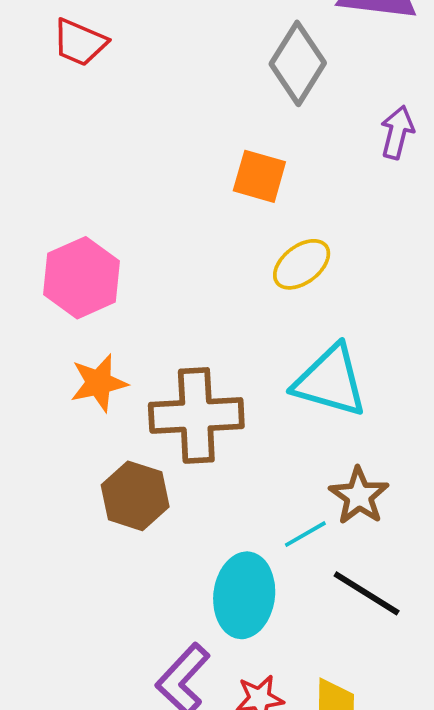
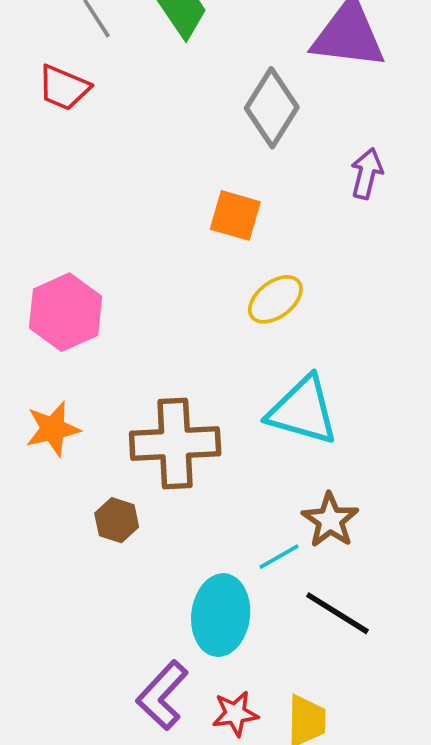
orange star: (99, 383) -> (53, 429), moved
brown hexagon: (135, 496) -> (117, 520), size x0.7

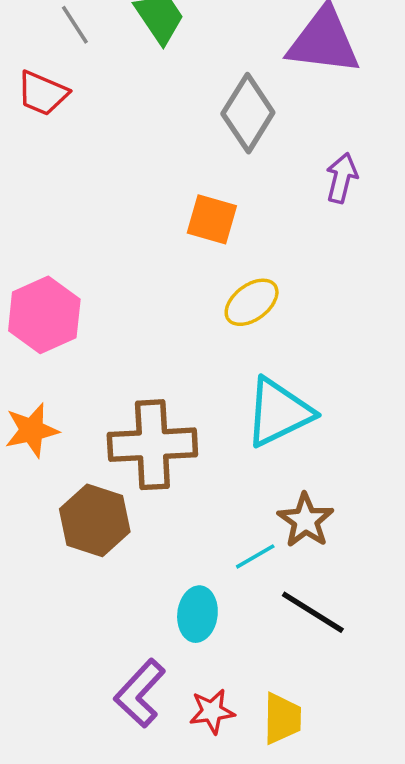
cyan triangle: (303, 411) -> (279, 412), turned -42
brown hexagon: (117, 520) -> (95, 520), size x1.6
cyan ellipse: (221, 615) -> (197, 614), size x0.7

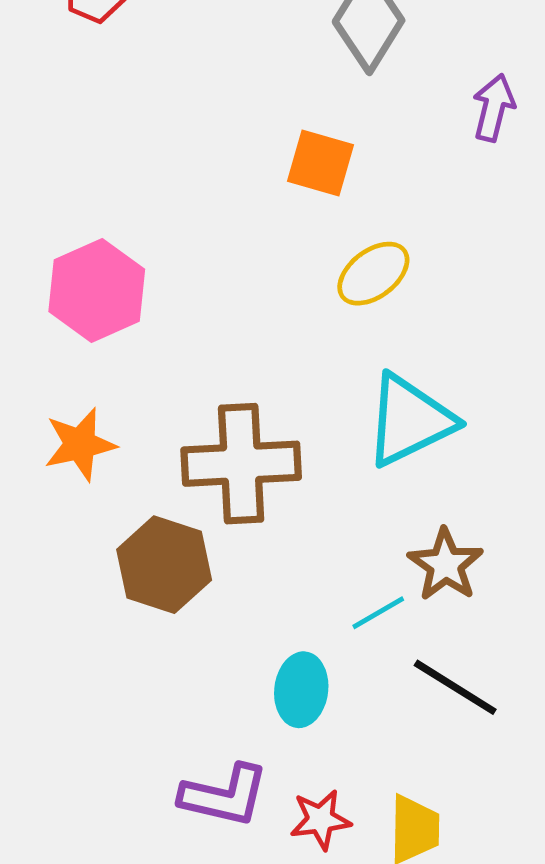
purple L-shape: (140, 693) -> (224, 796), turned -120

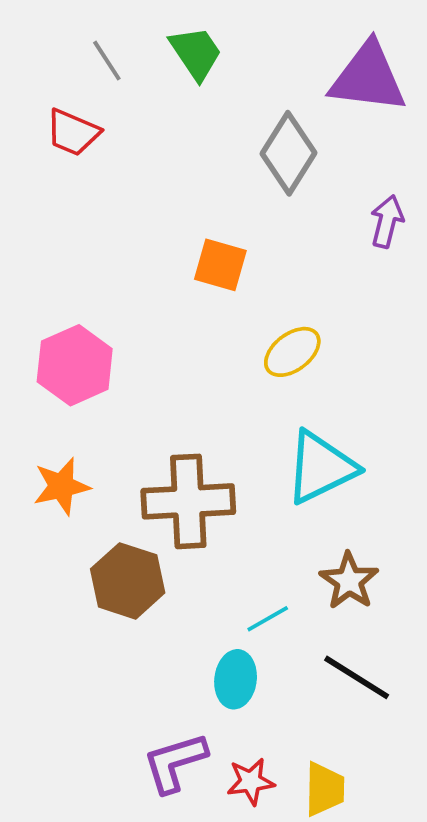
orange square: (320, 163) -> (220, 265), moved
cyan line: (378, 613) -> (268, 619), moved
purple L-shape: (224, 796) -> (175, 763), turned 150

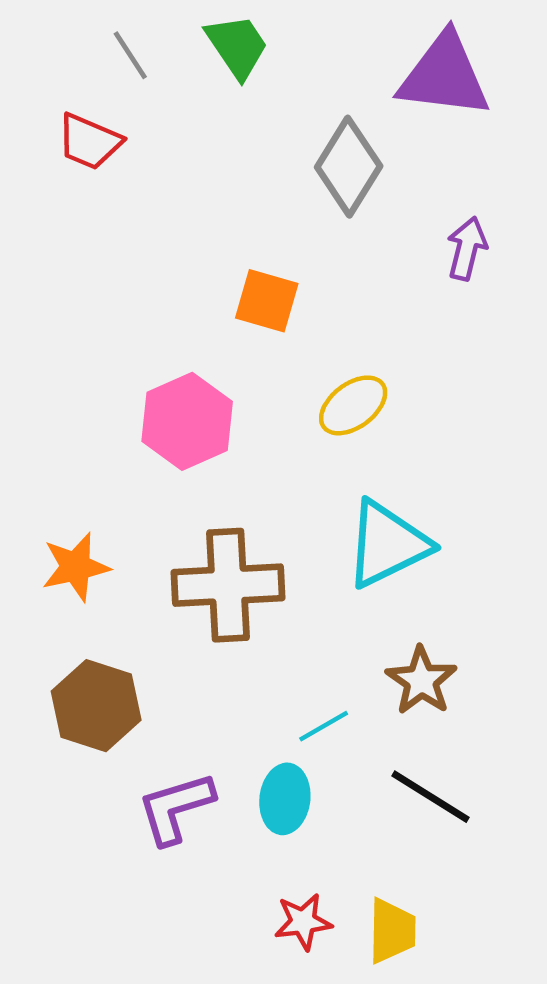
pink hexagon: (75, 365) -> (187, 421), moved
brown hexagon: (128, 581) -> (96, 706), moved
purple L-shape: (175, 763) -> (176, 808), moved

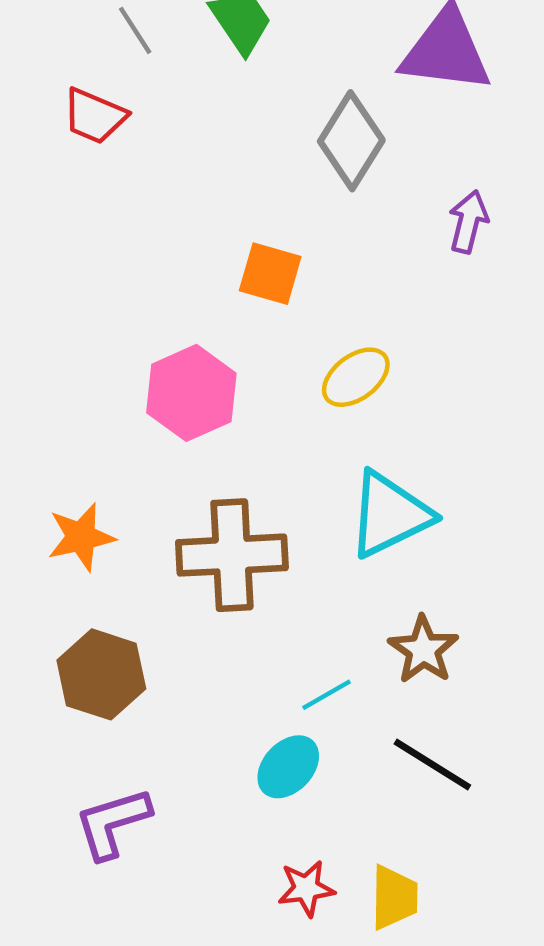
cyan ellipse: (285, 799) -> (288, 767), turned 36
purple L-shape: (176, 808) -> (113, 823), moved

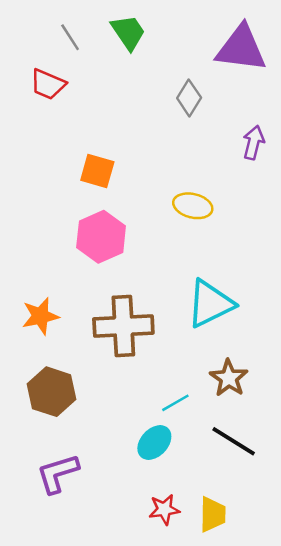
gray diamond: (351, 141) -> (189, 98), size x0.7
orange square: (270, 274) -> (97, 171), moved
yellow ellipse: (356, 377) -> (193, 206), moved, turned 51

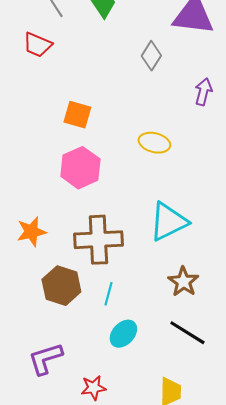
brown hexagon: (51, 392) -> (61, 286), moved
cyan line: (175, 403) -> (108, 294), moved, turned -45
red star: (164, 509) -> (93, 388), moved

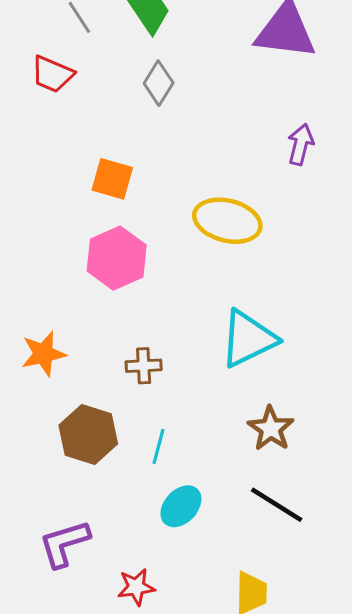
gray diamond: (151, 56) -> (159, 83), moved
yellow ellipse: (154, 143) -> (227, 221), size x1.4
brown cross: (98, 240) -> (144, 366), size x0.5

